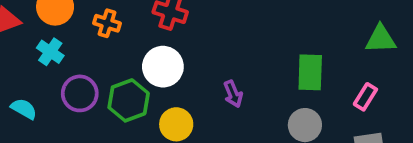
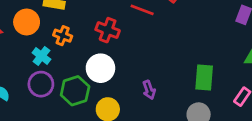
cyan cross: (50, 52) -> (41, 56), moved

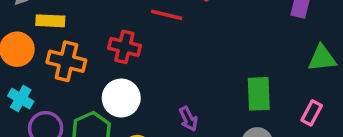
orange cross: (63, 36) -> (66, 61), size x1.5
cyan cross: (41, 56) -> (21, 99), moved

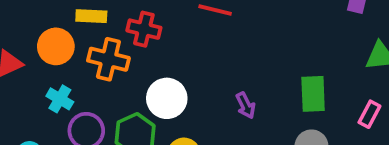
red cross: (124, 47) -> (144, 29), moved
purple arrow: (188, 119) -> (246, 105), moved

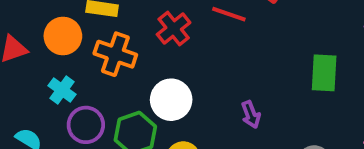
red cross: (144, 29) -> (174, 29), moved, turned 32
green rectangle: (313, 94) -> (324, 73), moved

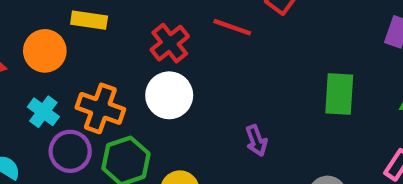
orange cross: (115, 54) -> (100, 108), moved
white circle: (171, 100) -> (169, 95), moved

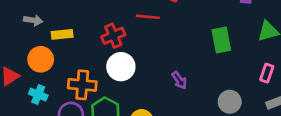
red cross: (170, 43) -> (113, 36), turned 30
cyan cross: (43, 112) -> (38, 95), moved

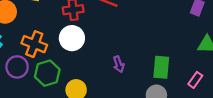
green rectangle: (221, 40) -> (161, 67), moved

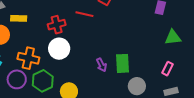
green rectangle: (161, 67) -> (122, 63), moved

